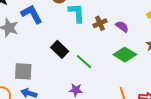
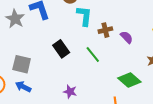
green diamond: (125, 55) -> (129, 80), moved
green line: (84, 62) -> (93, 54), moved

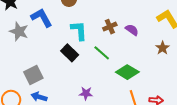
cyan L-shape: (84, 16) -> (79, 31), moved
gray square: (22, 64) -> (33, 75), turned -30
green diamond: (129, 80) -> (127, 72), moved

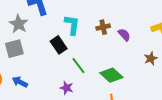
gray star: (19, 31) -> (19, 24), moved
green line: (102, 53) -> (78, 66), moved
gray square: (33, 75) -> (14, 49), moved

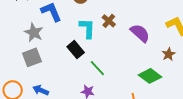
brown cross: (103, 27) -> (109, 21), moved, turned -32
purple semicircle: (124, 35) -> (140, 33), size x1.5
green diamond: (111, 75) -> (150, 76), moved

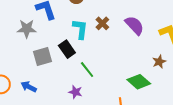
gray star: (34, 33) -> (27, 29), turned -30
purple semicircle: (140, 33) -> (134, 25), moved
gray square: (32, 57) -> (43, 56), moved

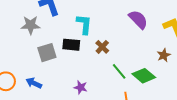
brown cross: (102, 23) -> (102, 47), moved
black rectangle: (67, 49) -> (71, 45), turned -48
green line: (87, 70) -> (119, 71), moved

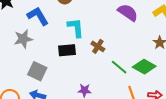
gray square: (47, 53) -> (37, 71), moved, turned -36

